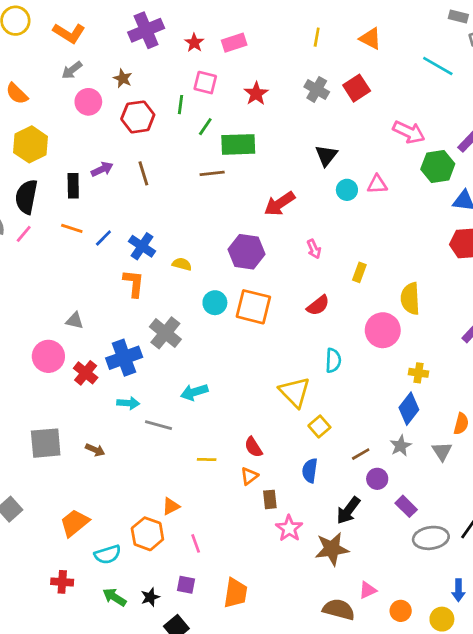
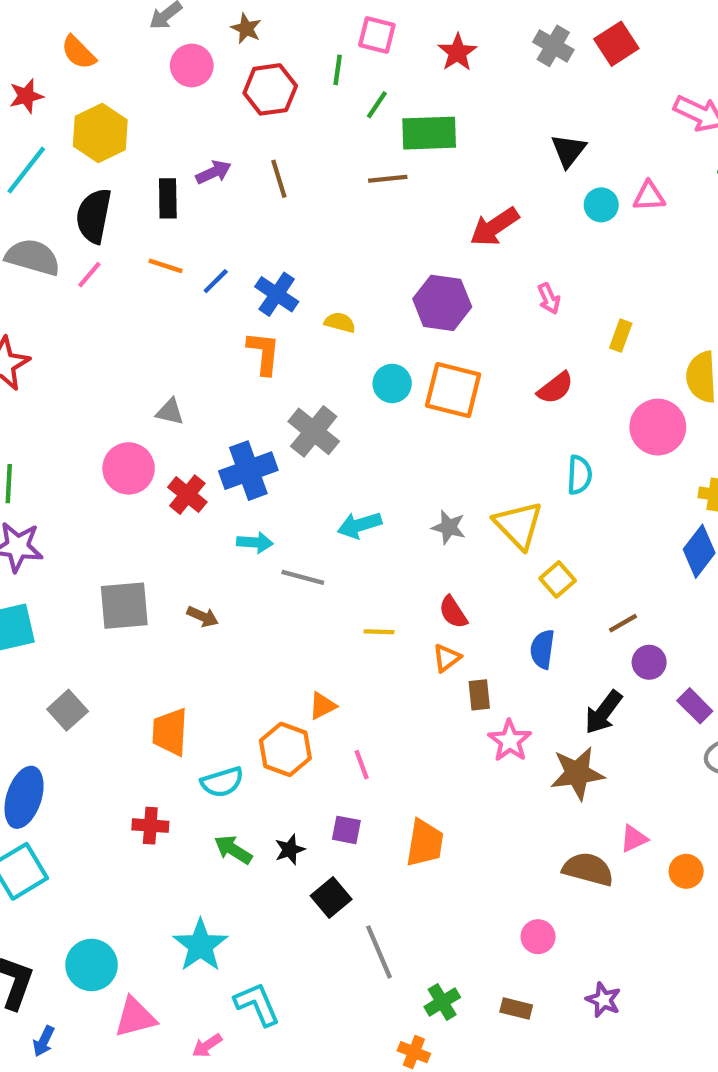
gray star: (401, 446) -> (449, 527), moved, turned -30
orange trapezoid: (75, 523) -> (170, 732), turned -48

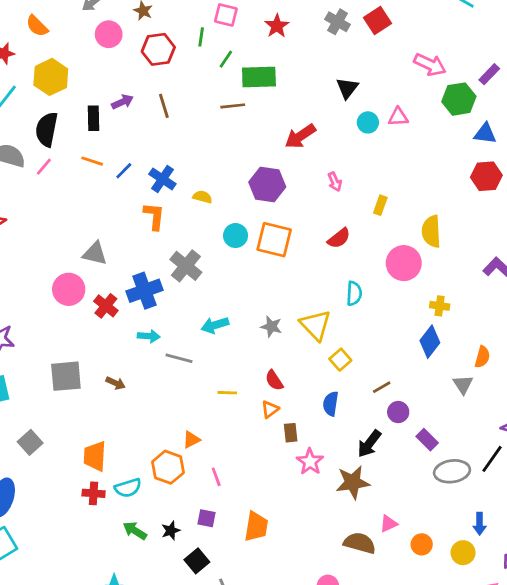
gray triangle: (170, 412) -> (95, 253), size x1.4
red cross: (150, 826) -> (94, 493), moved

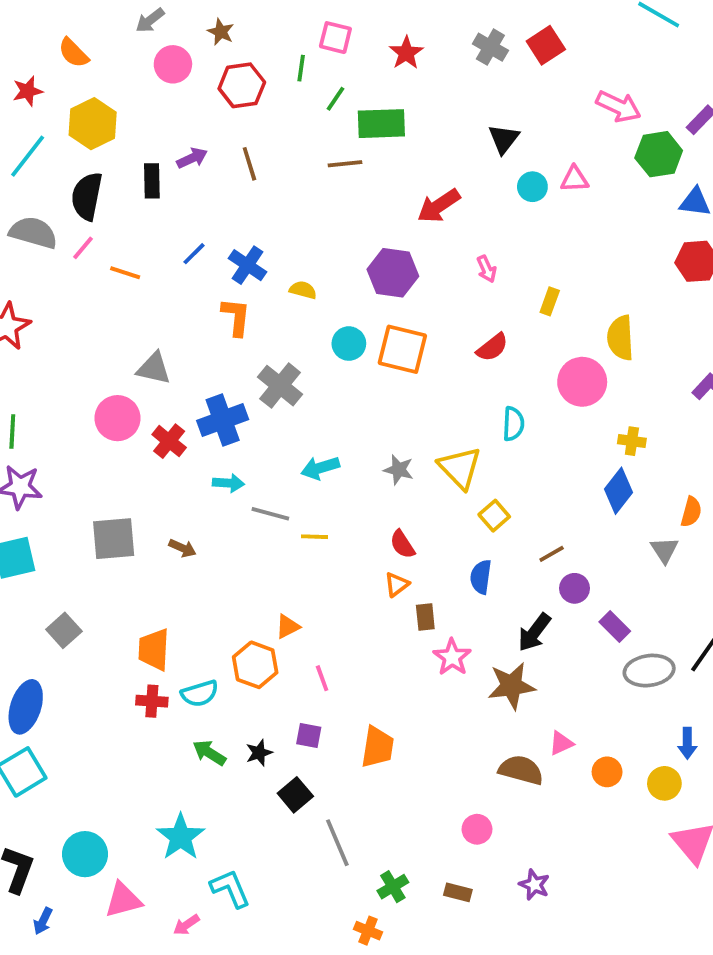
orange line: (92, 161) -> (125, 273), moved
yellow line: (227, 393) -> (314, 537), moved

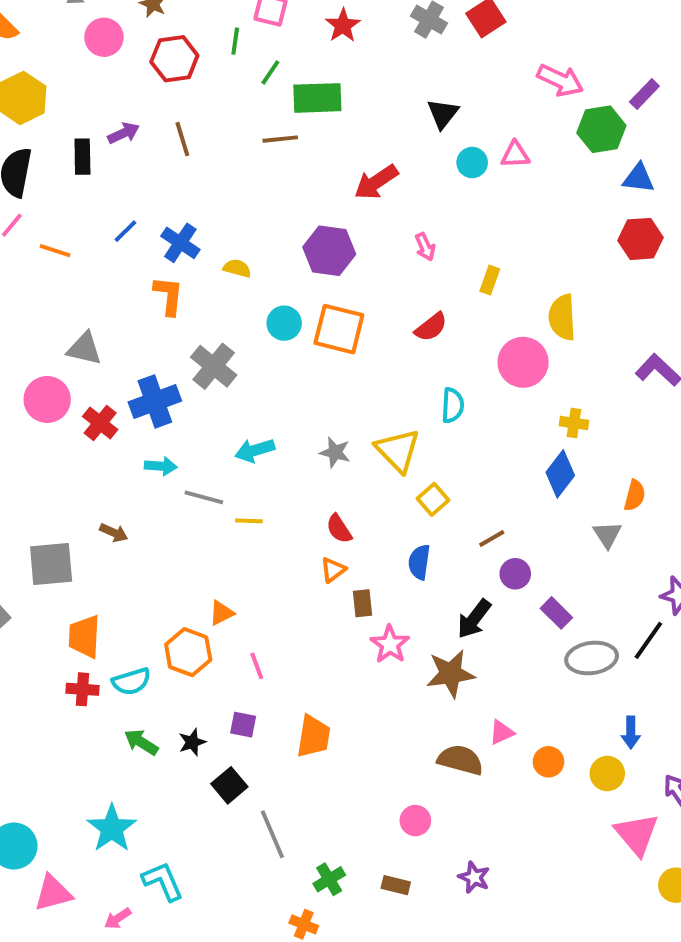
gray square: (114, 539) -> (51, 564), moved

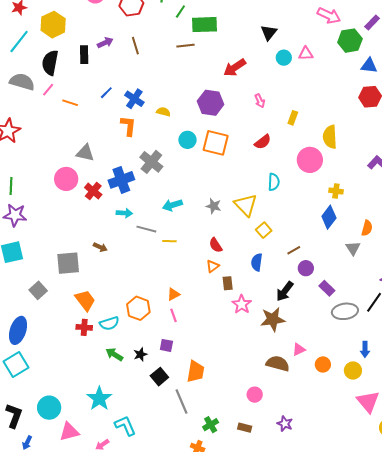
orange triangle: (221, 613) -> (173, 294), moved
orange trapezoid: (84, 636) -> (85, 300), turned 140
orange trapezoid: (314, 736) -> (196, 372), moved

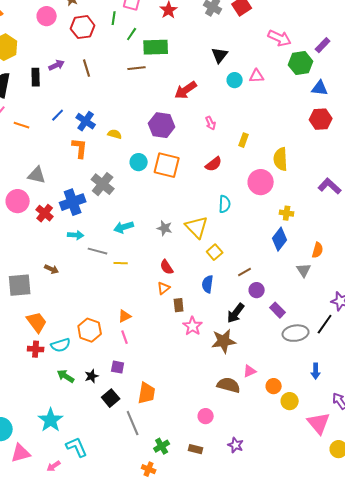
yellow circle: (353, 371) -> (290, 401), moved

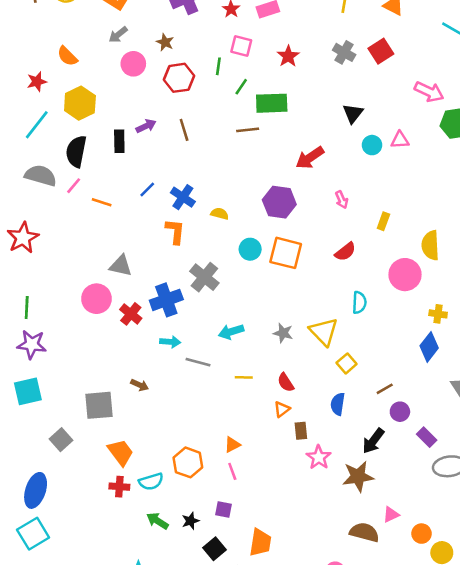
yellow line: (121, 263) -> (244, 377), moved

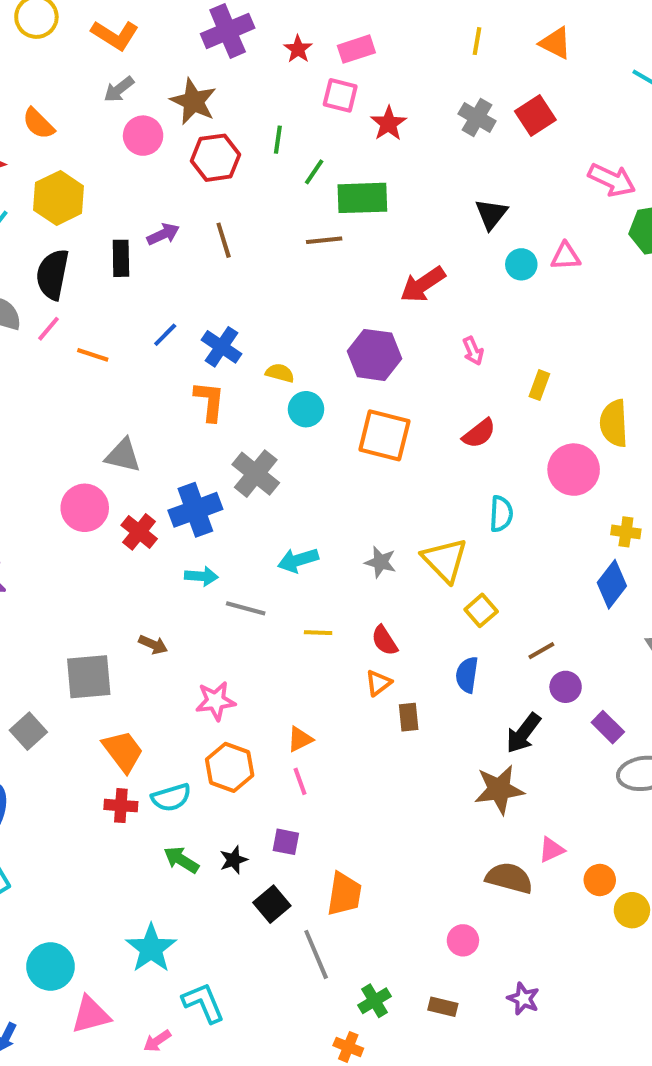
brown star: (165, 42) -> (193, 101), size x1.6
pink square: (241, 46) -> (340, 95), moved
cyan circle: (250, 249) -> (306, 409), moved
pink star: (319, 457) -> (215, 701), moved, turned 30

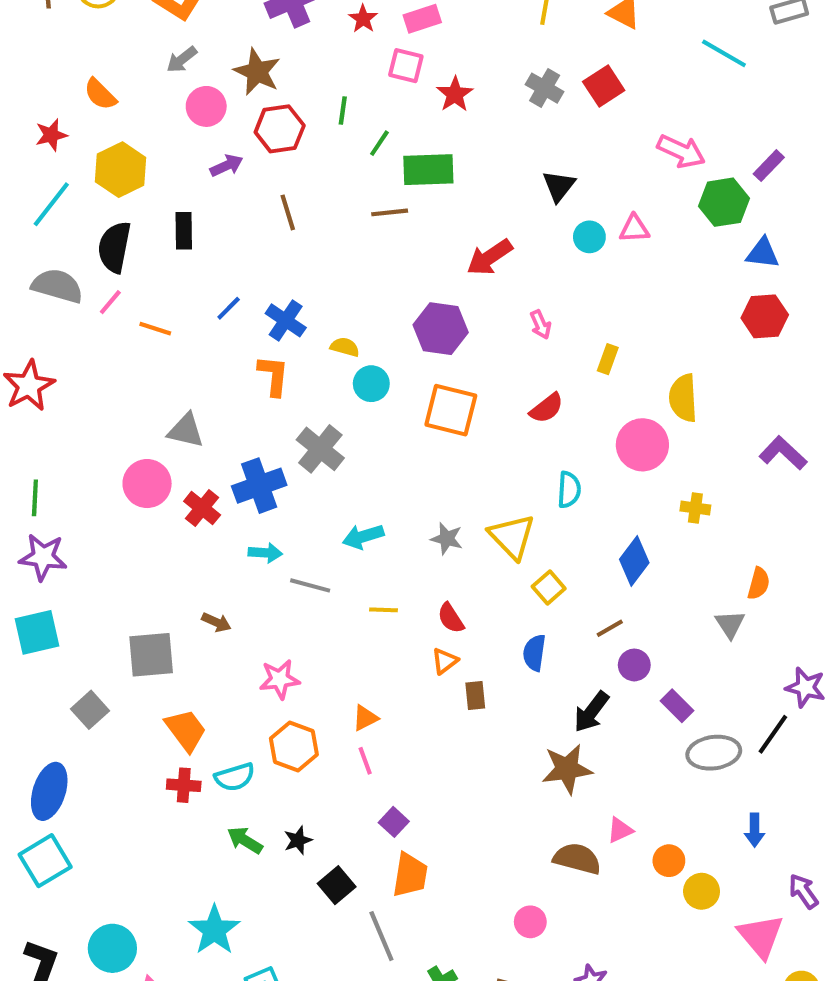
purple arrow: (163, 234) -> (227, 166), moved
blue diamond: (612, 584) -> (634, 561), moved
purple square: (286, 842) -> (394, 822), moved, turned 32

